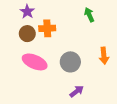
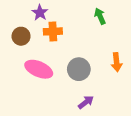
purple star: (27, 12) -> (40, 13), moved
brown circle: (27, 34) -> (21, 36), moved

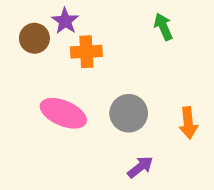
brown circle: (21, 36) -> (34, 38), moved
orange arrow: (116, 62) -> (188, 123), moved

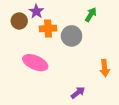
green arrow: (163, 27) -> (91, 15), turned 56
gray circle: (129, 113) -> (72, 36), moved

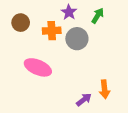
purple star: (36, 11) -> (69, 12), moved
orange arrow: (105, 68) -> (105, 89), moved

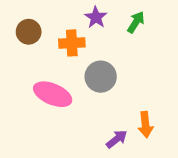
gray circle: (77, 39) -> (101, 77), moved

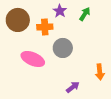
brown circle: (29, 32) -> (18, 20), size x1.5
orange arrow: (145, 125) -> (100, 72), moved

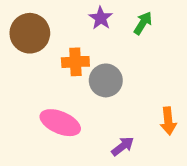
orange cross: (45, 27) -> (75, 62), moved
pink ellipse: (33, 59) -> (60, 123), moved

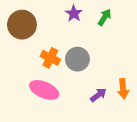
orange cross: (75, 62) -> (50, 58), moved, turned 30
purple arrow: (123, 146) -> (98, 95), moved

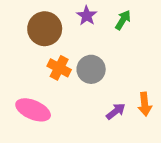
brown circle: (22, 25) -> (45, 29), moved
pink ellipse: (44, 90) -> (33, 110), moved

